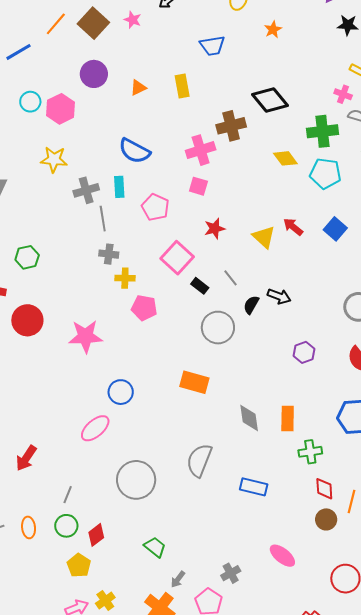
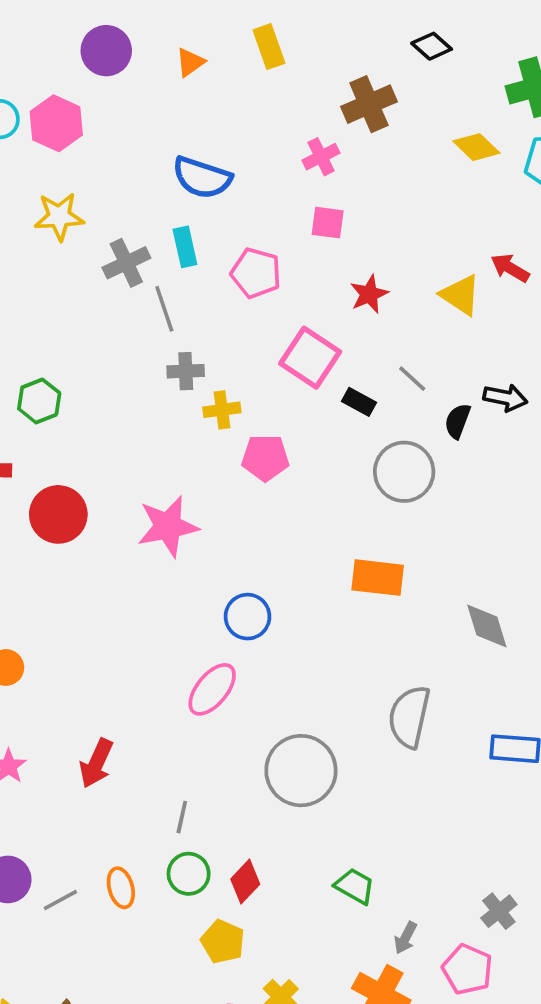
black diamond: (270, 100) -> (432, 46), size x0.6
pink cross: (201, 150) -> (321, 157), size x0.7

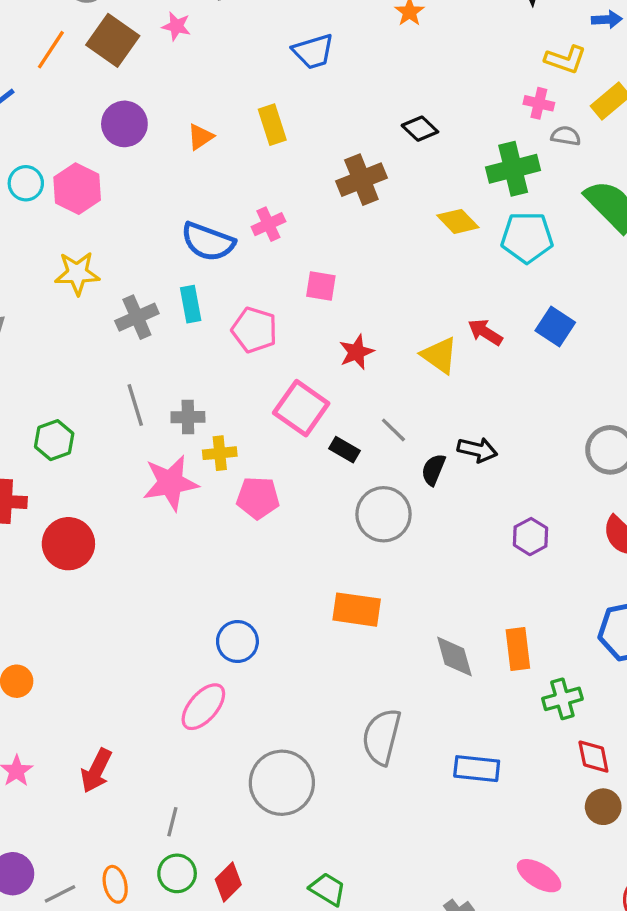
pink cross: (321, 157) -> (268, 224), moved
gray line: (164, 309) -> (135, 405), moved
pink star: (168, 526) -> (170, 483), moved

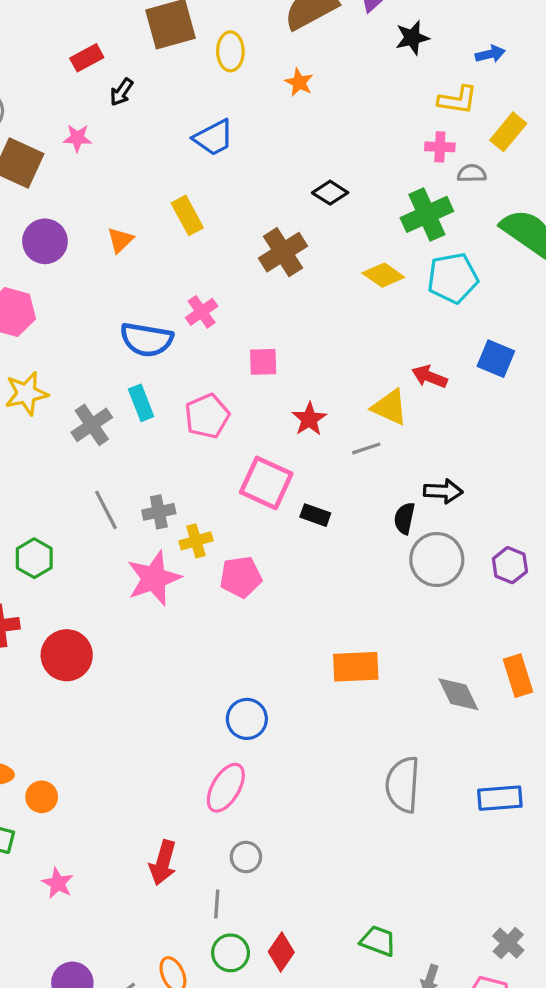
pink pentagon: (254, 330) -> (207, 416), turned -30
gray line: (393, 430) -> (366, 448), moved, turned -52
gray circle: (384, 514) -> (437, 560), moved
red arrow: (96, 771) -> (163, 863), moved
gray circle: (282, 783) -> (246, 857), moved, size x0.5

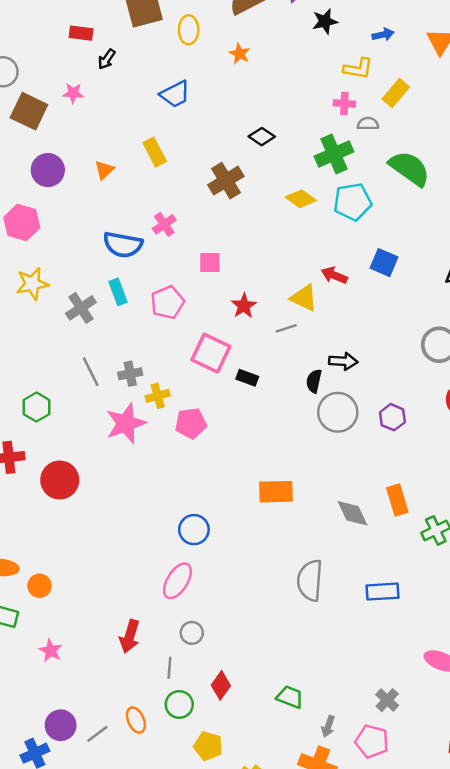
red rectangle: (87, 58) -> (81, 33), turned 35
red diamond: (281, 952) -> (221, 685), moved

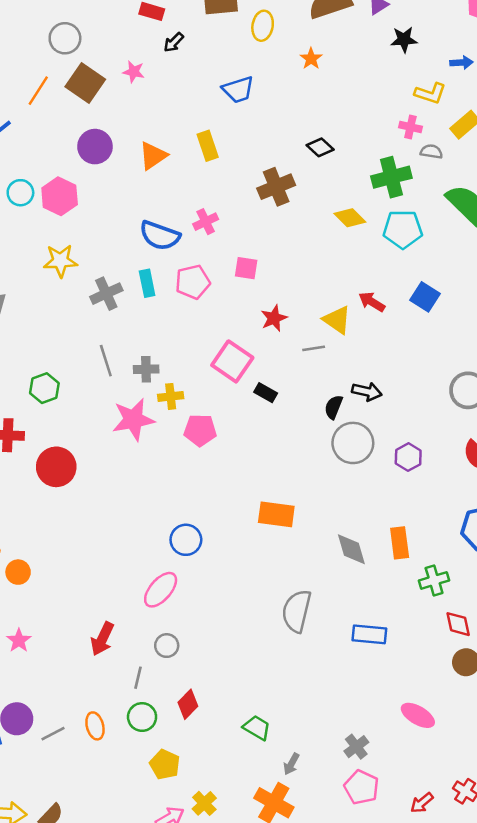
orange triangle: (104, 170) -> (153, 156), size x1.4
pink pentagon: (167, 303) -> (193, 282), moved
pink pentagon: (372, 741) -> (362, 787), moved

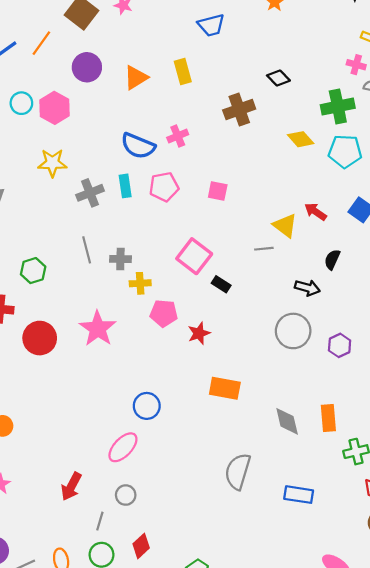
orange line: (38, 91) -> (41, 43), moved
pink square: (246, 268) -> (218, 191), moved
red star: (274, 318) -> (199, 333), moved
black semicircle: (334, 407) -> (332, 259), moved
pink star: (133, 420) -> (98, 329), moved, turned -30

